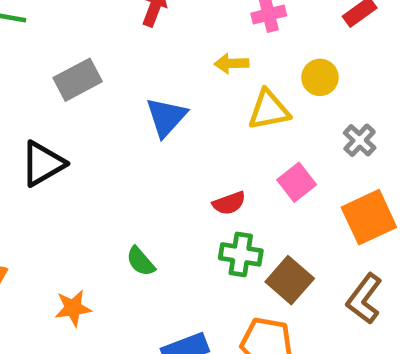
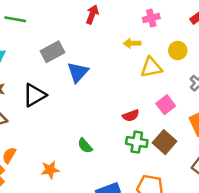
blue triangle: (166, 117) -> (78, 72), moved
brown square: (290, 280) -> (164, 142), moved

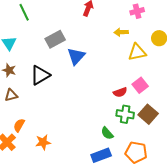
green line: (15, 19) -> (24, 12), turned 54
pink square: (166, 105) -> (140, 85), moved
green semicircle: (85, 146) -> (107, 133), moved
orange star: (50, 170) -> (43, 142), moved

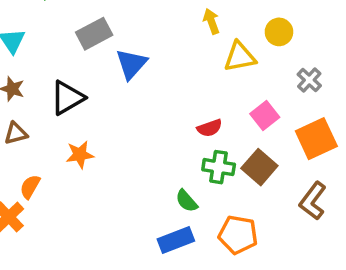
yellow arrow: (121, 32) -> (211, 21), turned 72
pink square: (140, 85) -> (265, 116), moved
orange star: (43, 142) -> (80, 155), moved

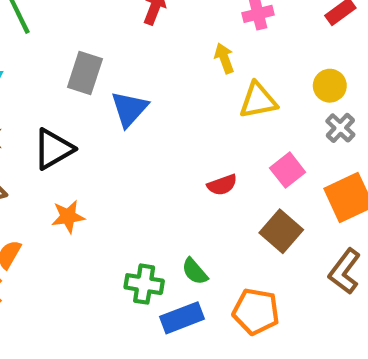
yellow circle: (279, 32) -> (330, 86), moved
gray rectangle: (94, 34) -> (85, 73), turned -44
green cross: (219, 167) -> (144, 284), moved

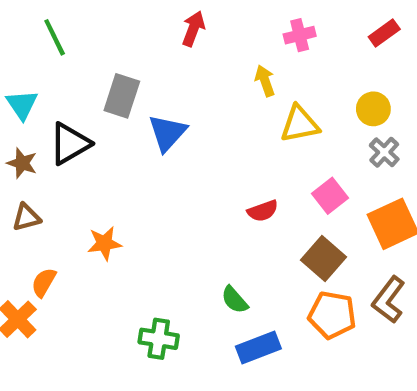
black triangle: (53, 149) -> (70, 144), moved
green cross: (144, 284) -> (159, 339), moved
orange pentagon: (256, 311) -> (332, 315), moved
blue rectangle: (182, 318) -> (258, 347), moved

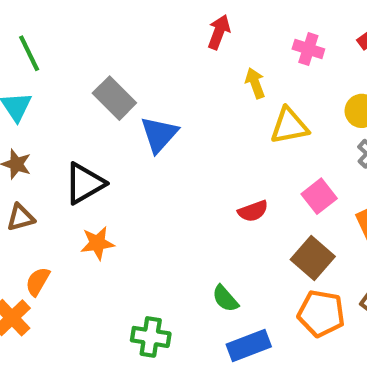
red arrow: (193, 29) -> (219, 32), moved
pink cross: (300, 35) -> (308, 49), moved, turned 32
green line: (55, 37) -> (29, 53), moved
gray rectangle: (122, 96) -> (114, 98), turned -63
black triangle: (70, 144) -> (85, 183), moved

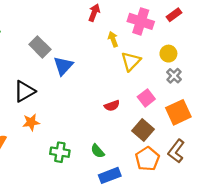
pink cross: (308, 49) -> (141, 21), size x1.6
yellow triangle: (289, 126) -> (131, 61), turned -35
orange pentagon: (321, 313) -> (147, 159), turned 30
green cross: (151, 337) -> (60, 152), moved

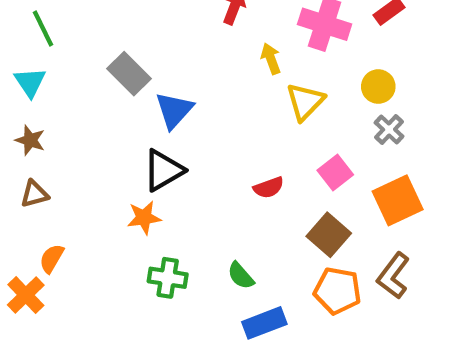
black triangle: (24, 91) -> (163, 170), moved
orange star: (31, 122) -> (144, 218), moved
orange pentagon: (147, 159) -> (337, 291), turned -30

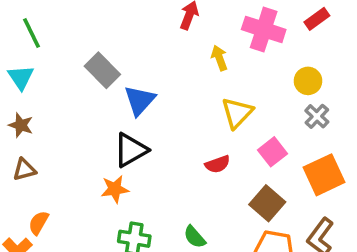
yellow triangle: (305, 102) -> (237, 113), moved

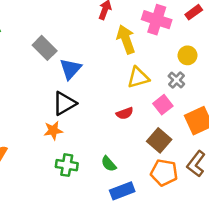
yellow arrow: (219, 58) -> (126, 39), size x1.6
yellow triangle: (237, 113) -> (138, 78), turned 30
gray cross: (317, 116) -> (176, 80), moved

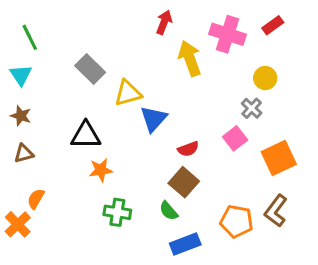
blue triangle: (70, 69) -> (154, 119), moved
yellow triangle: (138, 78) -> (128, 93), moved
black triangle: (64, 103) -> (86, 135), moved, turned 30
brown square: (159, 140) -> (184, 182), moved

